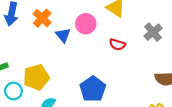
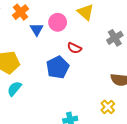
red semicircle: (117, 44) -> (74, 48), moved
blue pentagon: (93, 89) -> (58, 67), moved

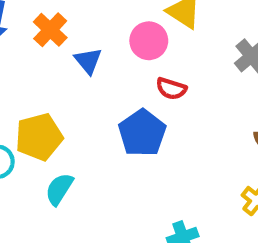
pink circle: (58, 22) -> (149, 41), moved

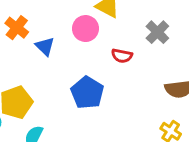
red semicircle: (171, 89) -> (122, 56), moved

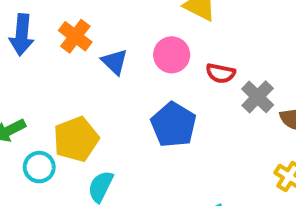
pink circle: (85, 29) -> (172, 55), moved
gray cross: (157, 32) -> (258, 97), moved

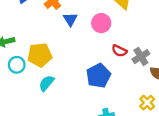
red semicircle: (221, 73) -> (119, 51), moved
blue pentagon: (174, 125) -> (98, 76), moved

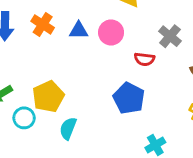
blue triangle: (70, 19) -> (79, 30), moved, turned -40
gray cross: (141, 57) -> (170, 36), moved

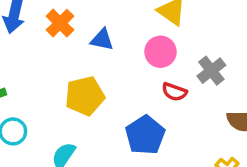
pink circle: (111, 32) -> (160, 52), moved
yellow pentagon: (48, 97) -> (85, 96), moved

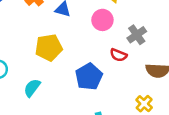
red semicircle: (174, 92) -> (118, 55), moved

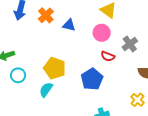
yellow pentagon: (49, 48) -> (55, 68), moved, turned 30
red semicircle: (118, 55) -> (108, 56), moved

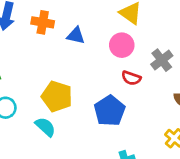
orange cross: (46, 15) -> (43, 22), turned -35
cyan semicircle: (46, 90) -> (45, 127), turned 98

